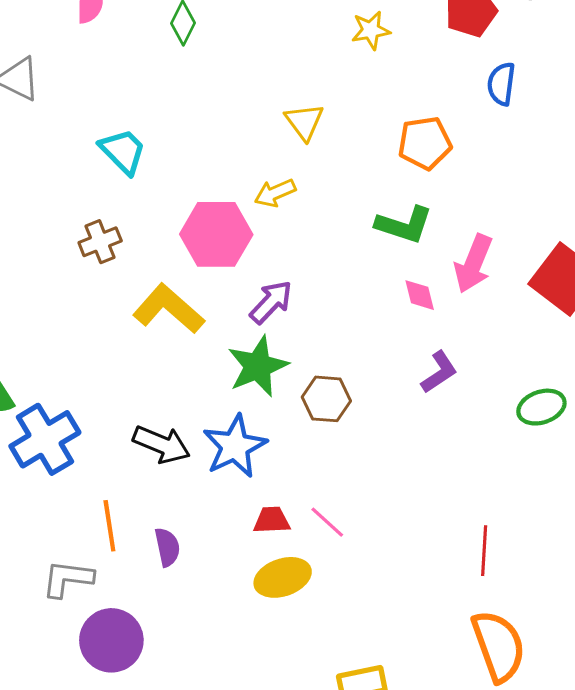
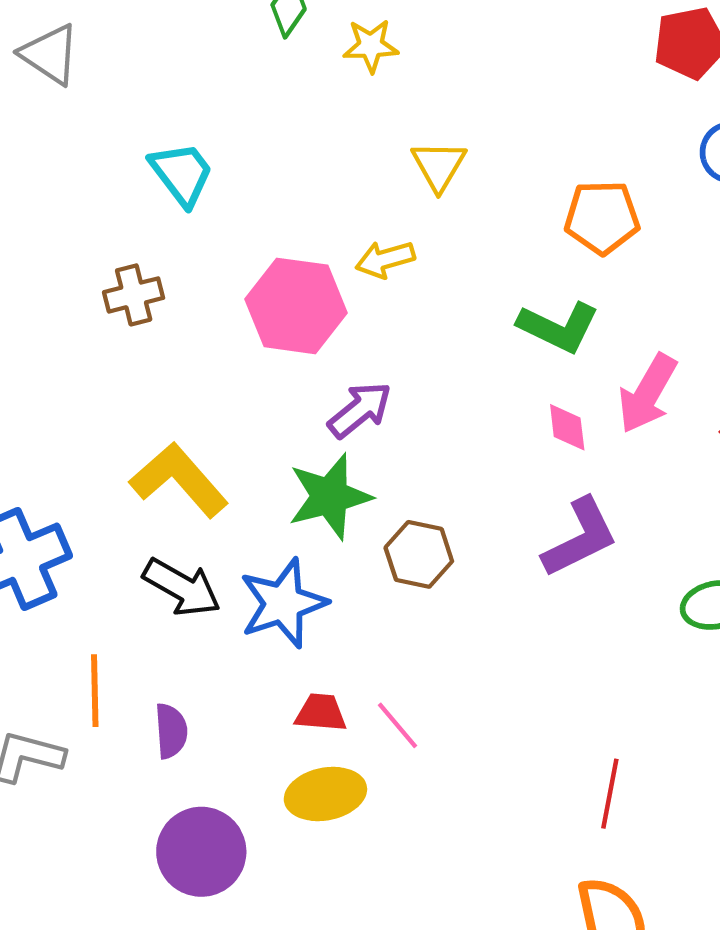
yellow star: (371, 30) -> (371, 46), moved
yellow L-shape: (169, 309) -> (179, 480), moved
purple L-shape: (439, 372) -> (580, 538), size x1.4
purple circle: (111, 640) -> (201, 852), moved

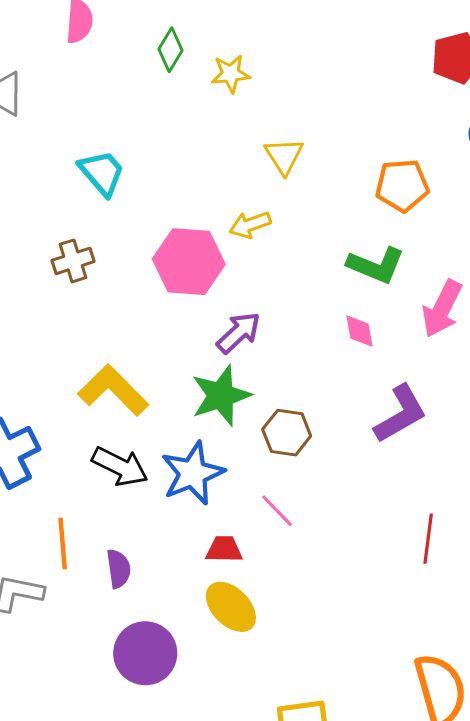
pink diamond: (567, 427) -> (359, 331), moved
pink line: (398, 725) -> (277, 511), moved
yellow ellipse: (325, 794) -> (231, 607), turned 60
red line: (610, 794) -> (428, 539), moved

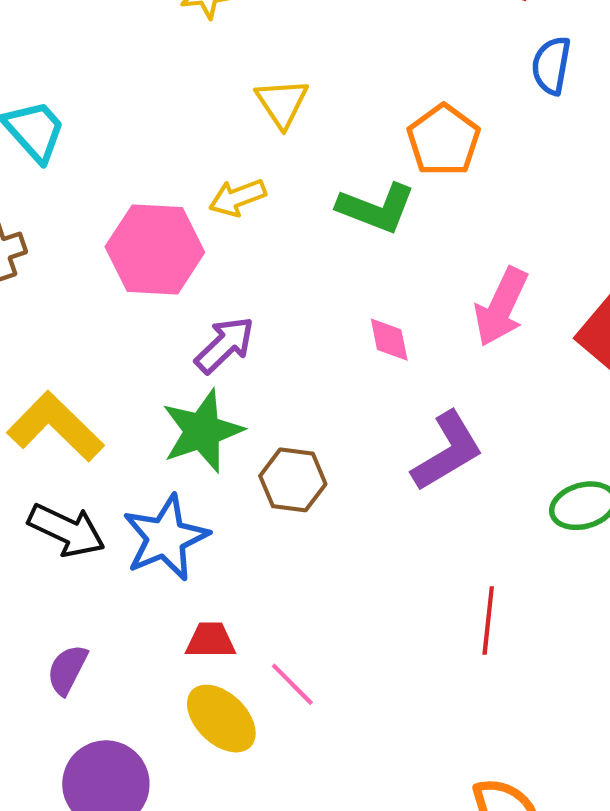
orange pentagon: (402, 185) -> (444, 140), turned -30
green L-shape: (376, 265) -> (376, 208), moved
pink line: (277, 511) -> (292, 684), moved
purple semicircle: (119, 569) -> (67, 670), turned -144

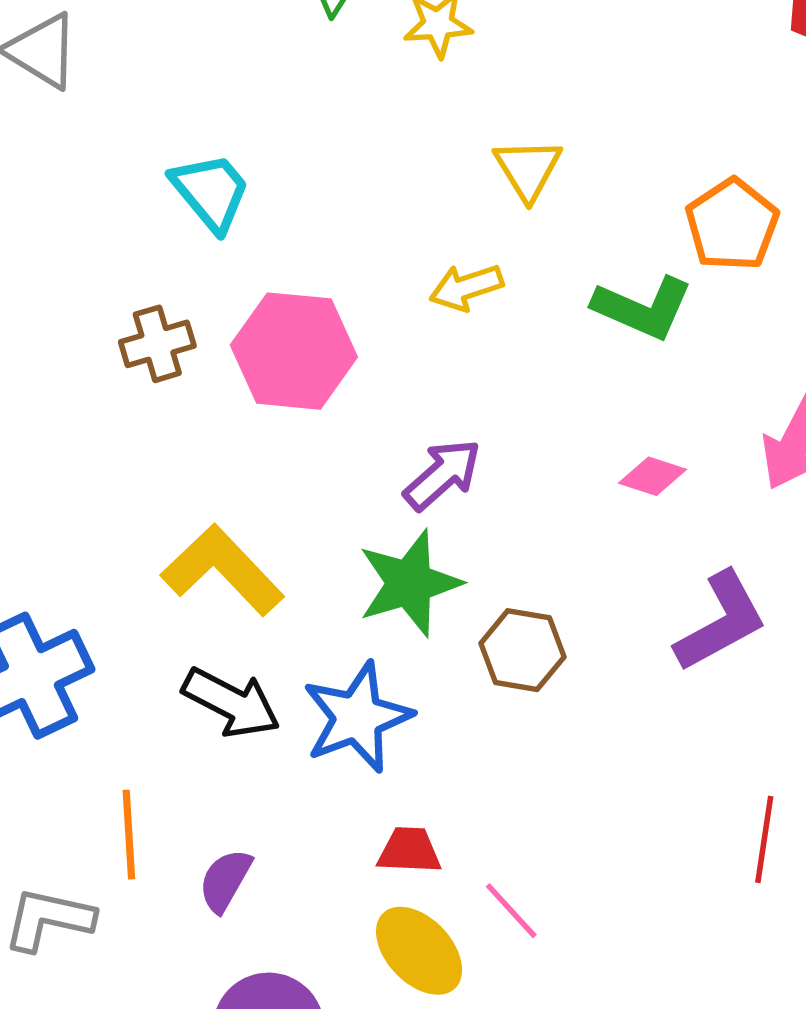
pink hexagon: (155, 250) -> (294, 351), moved
pink diamond: (389, 340) -> (653, 476), turned -63

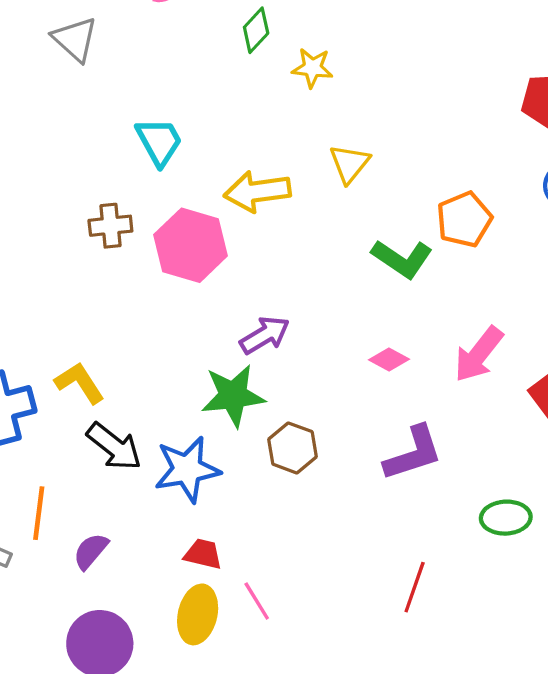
yellow arrow: (466, 287) -> (257, 191), moved, size x1.5
yellow L-shape: (222, 570) -> (80, 383), moved, size x0.7
yellow ellipse: (419, 951) -> (198, 614), turned 46

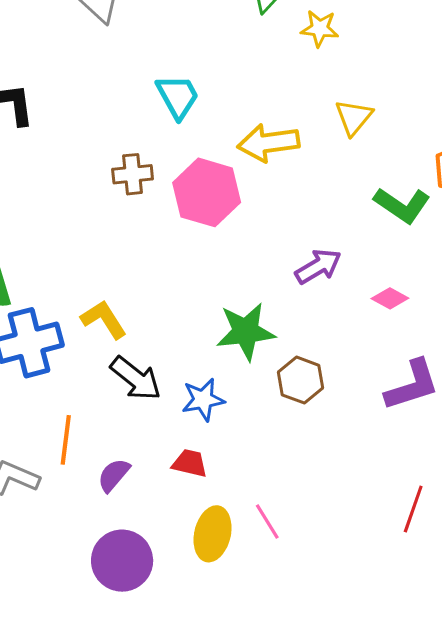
purple arrow: (265, 335) -> (318, 266), moved
blue star: (187, 469) -> (203, 400), size x0.7
red trapezoid: (203, 554) -> (190, 463), moved

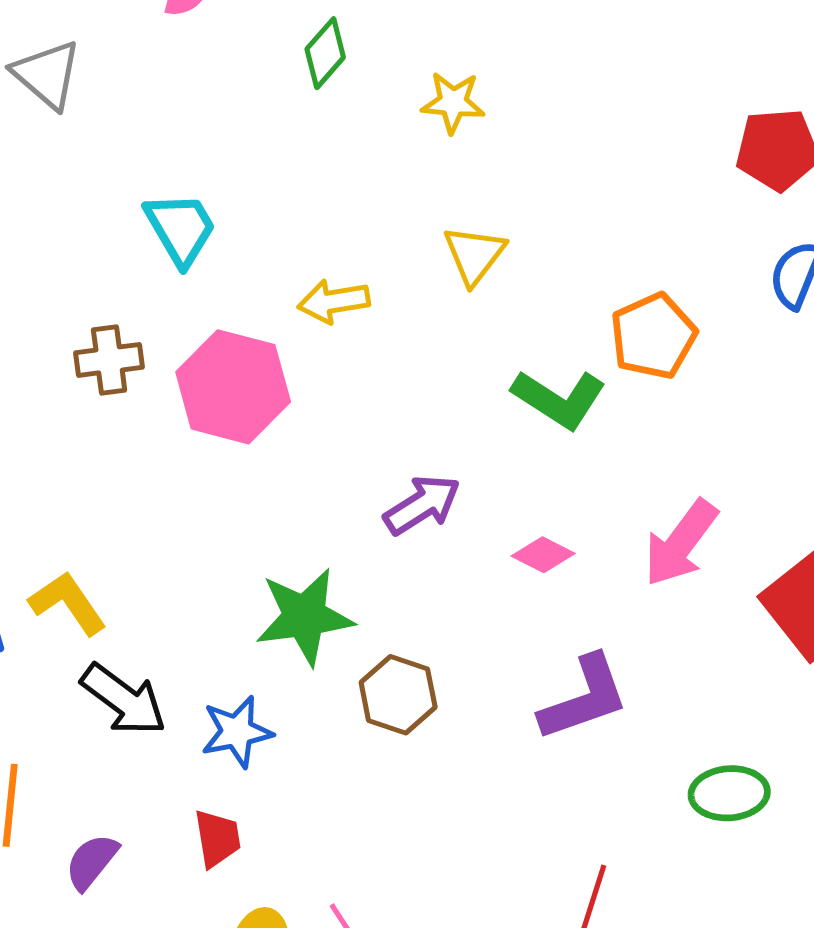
yellow star: (320, 29) -> (453, 102), moved
yellow arrow: (268, 143) -> (334, 301), size x0.7
red trapezoid: (190, 463) -> (217, 838), turned 69

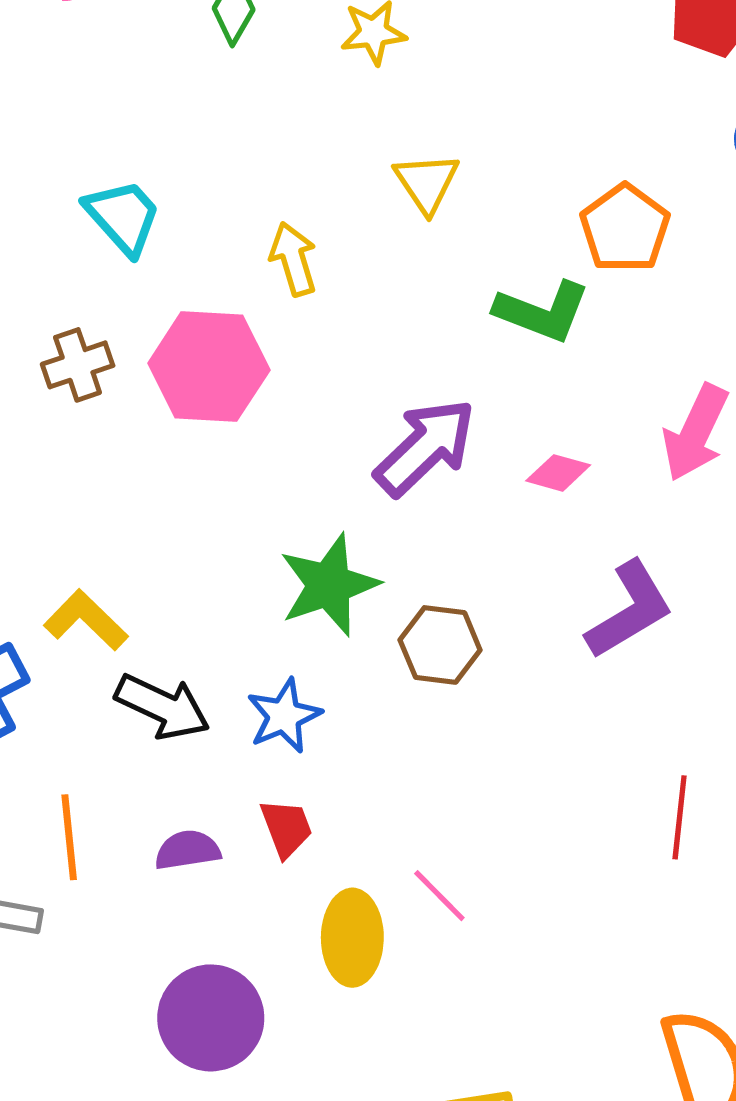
yellow arrow: (334, 301) -> (293, 259), turned 94
purple arrow: (422, 505) -> (425, 447), size x1.4
purple semicircle: (92, 862) -> (188, 850), moved, turned 54

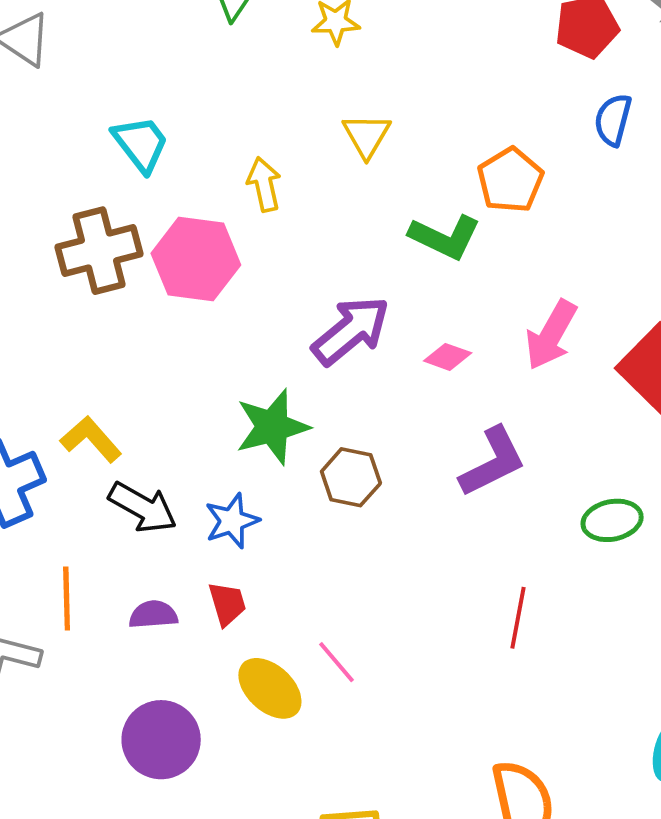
brown cross: (78, 365) -> (99, 251), size x1.6
yellow ellipse: (352, 938) -> (270, 688), turned -52

